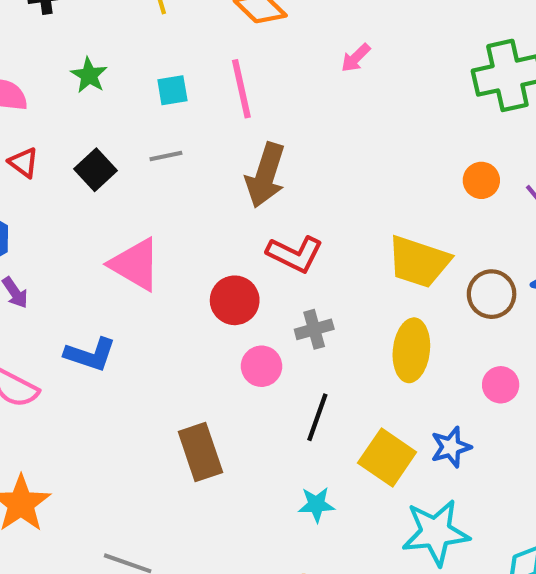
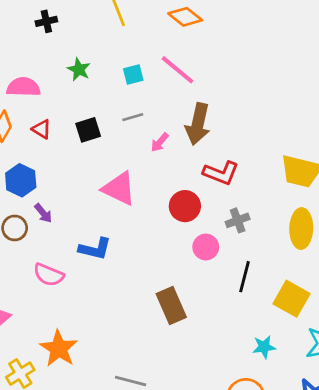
pink arrow: (356, 58) -> (160, 142), moved
pink line: (241, 89) -> (178, 70), turned -33
black square: (95, 170) -> (88, 130), turned 30
cyan star: (316, 505) -> (264, 347), moved

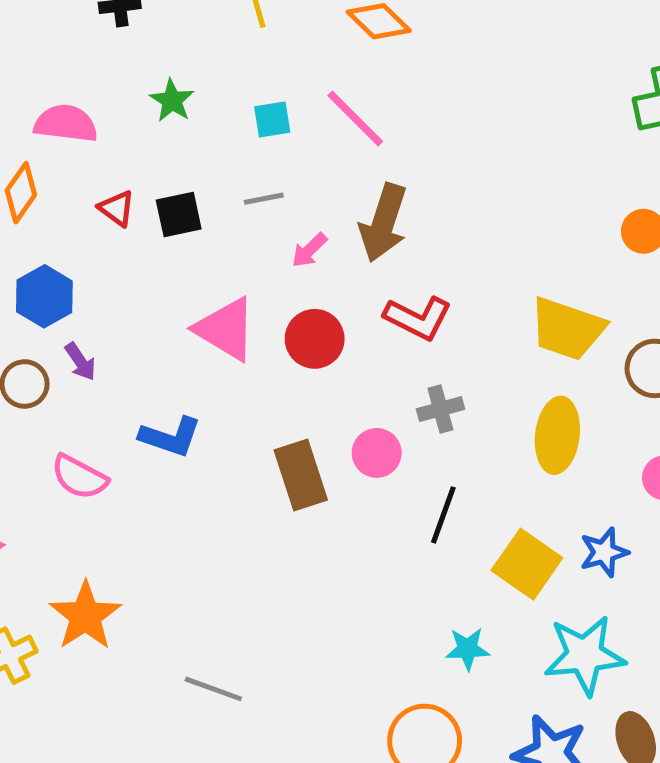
red triangle: (42, 129) -> (117, 208), moved
red circle: (185, 206) -> (315, 339), moved
brown rectangle: (171, 305) -> (301, 475), moved

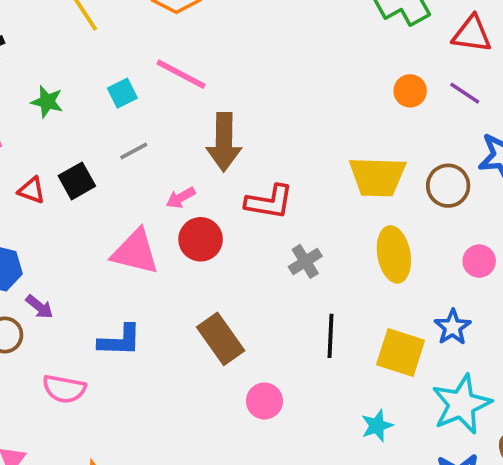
pink arrow: (309, 250) -> (181, 198), moved, turned 32
pink circle: (377, 453) -> (264, 401), moved

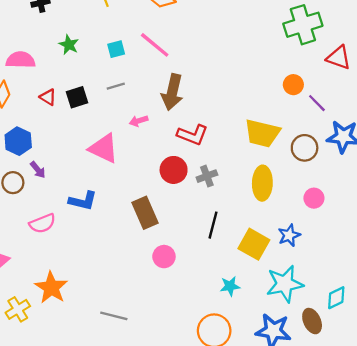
purple line: (465, 93) -> (317, 103), moved
red circle: (201, 239) -> (174, 170), moved
pink semicircle: (64, 389) -> (42, 223), turned -44

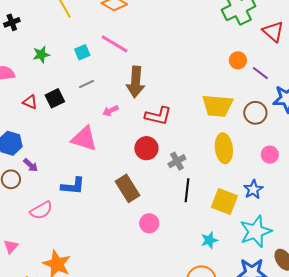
green star: (69, 45) -> (41, 55), turned -30
red triangle: (339, 58) -> (273, 32), turned 30
gray cross: (207, 176) -> (177, 161), moved

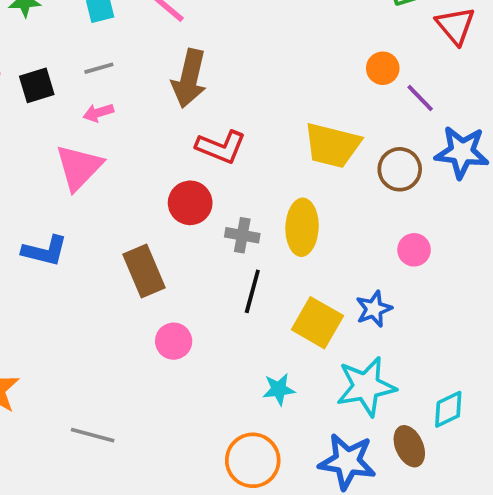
pink arrow: (110, 111) -> (98, 113), moved
pink triangle: (84, 139) -> (79, 167), turned 48
yellow ellipse: (224, 148) -> (302, 227), moved
gray cross: (177, 161) -> (242, 235), turned 30

